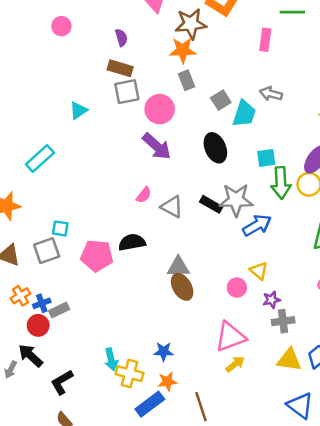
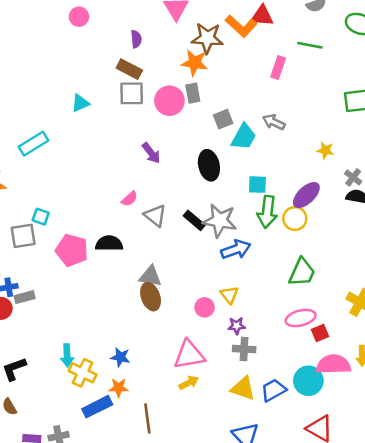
pink circle: (160, 109) -> (169, 101), moved
purple arrow: (157, 146) -> (151, 153), size x0.7

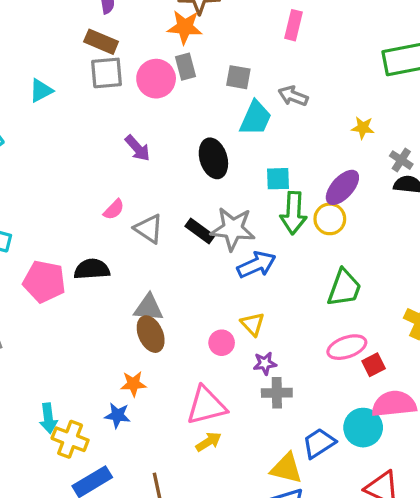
gray square: (223, 119) -> (238, 77), moved, turned 36
orange star: (119, 388) -> (133, 384), moved
yellow triangle: (243, 388) -> (286, 468), moved

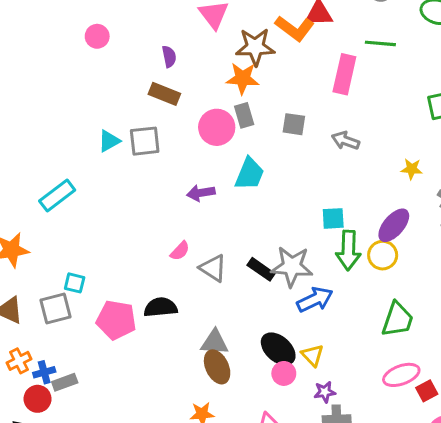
pink rectangle: (293, 25) -> (344, 74), size x1.4
gray square: (107, 73) -> (145, 141), moved
cyan trapezoid: (256, 118) -> (250, 174), moved
purple arrow: (137, 148) -> (201, 193), turned 124
black ellipse: (213, 158) -> (278, 349), moved, turned -30

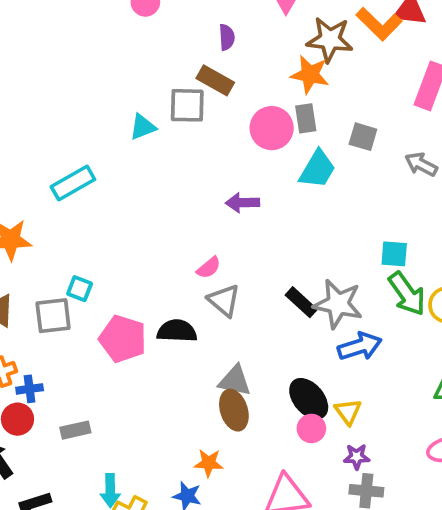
gray square: (145, 141) -> (187, 105), moved
cyan trapezoid: (250, 174) -> (317, 169), moved
green arrow: (348, 250) -> (407, 294), turned -45
gray triangle: (213, 268) -> (224, 300), moved
gray rectangle: (65, 382) -> (75, 430), moved

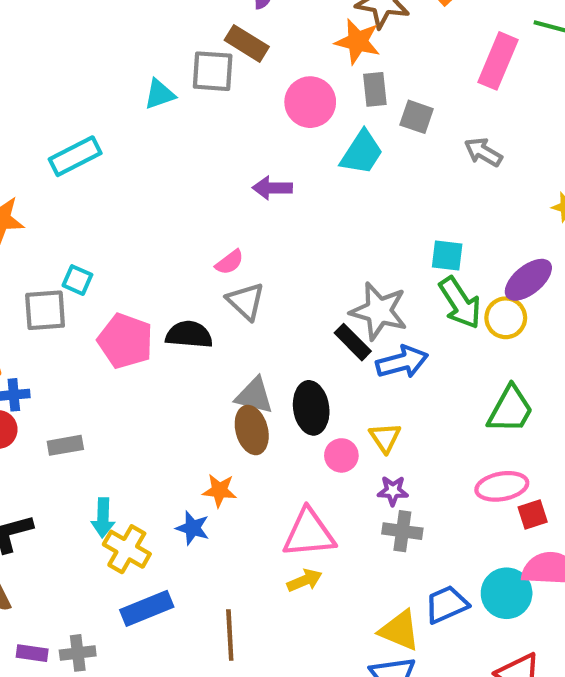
gray rectangle: (306, 118) -> (375, 89), moved
black rectangle: (301, 302) -> (353, 342), moved
black ellipse: (309, 399) -> (311, 408), moved, turned 30

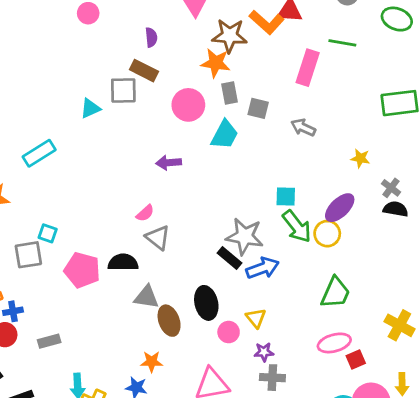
gray triangle: (254, 396) -> (146, 297), moved

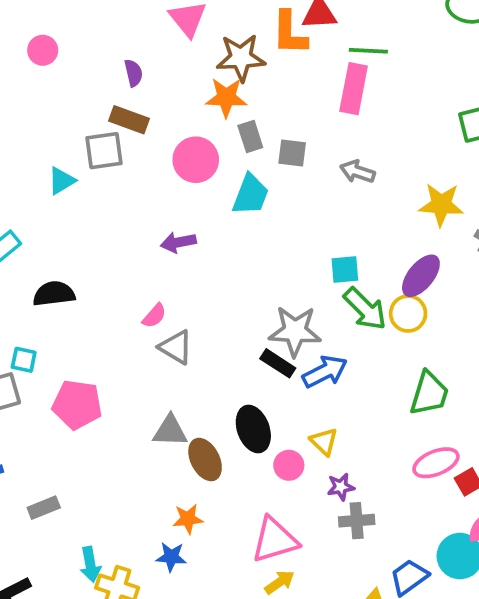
orange L-shape: (267, 22) -> (290, 33), turned 56
green line: (342, 43) -> (368, 51), moved
yellow star: (360, 158) -> (441, 205), size x1.6
black semicircle: (123, 262) -> (54, 294), moved

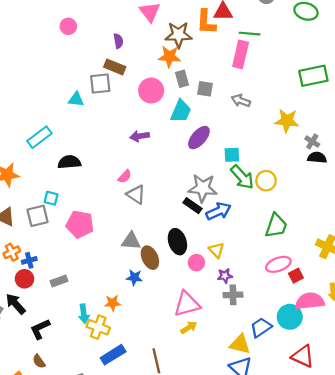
cyan triangle: (62, 181) -> (76, 99), turned 35
purple ellipse: (421, 276) -> (199, 138), moved
orange star: (188, 519) -> (113, 303), moved
blue star: (171, 557) -> (134, 278), moved

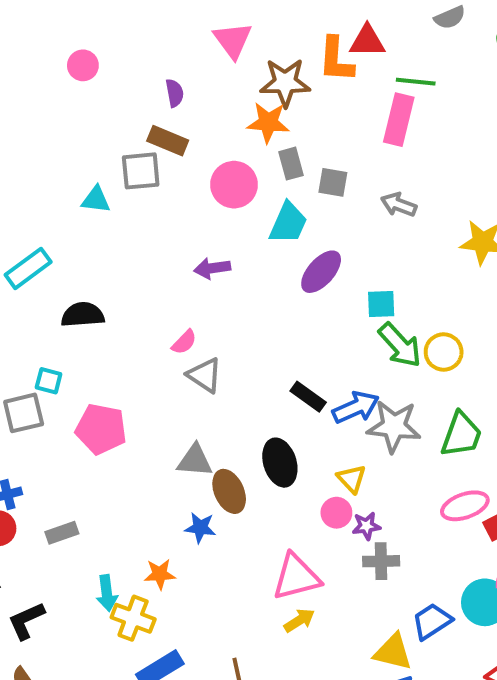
gray star: (203, 188) -> (394, 426), moved
pink circle: (196, 263) -> (336, 513), moved

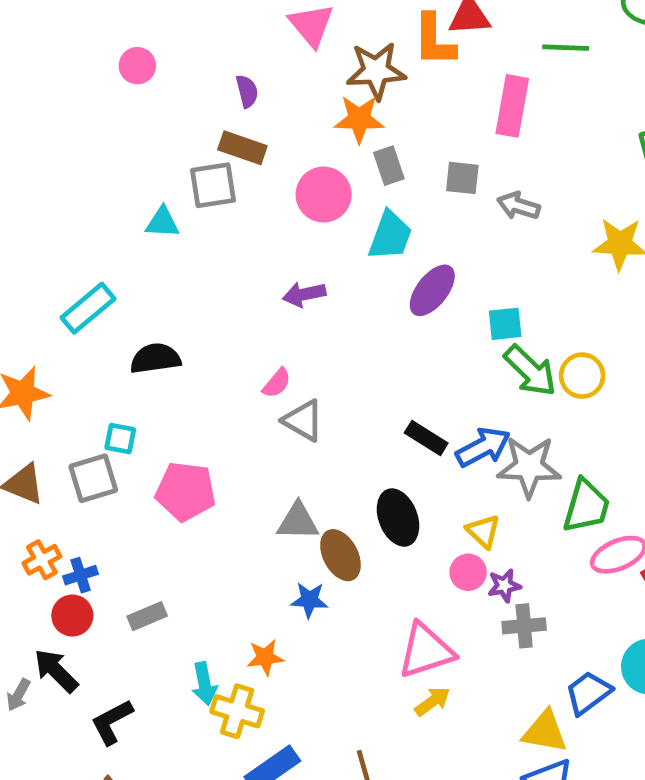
green line: (416, 82) -> (566, 48), moved
gray square: (333, 182) -> (462, 178), moved
green trapezoid: (461, 435) -> (586, 506), moved

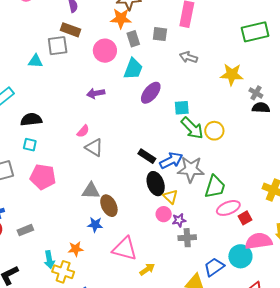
gray square: (462, 178) -> (160, 34), moved
cyan square: (120, 439) -> (30, 145), moved
black ellipse: (398, 518) -> (156, 184), moved
pink triangle: (426, 651) -> (125, 249), moved, turned 32

